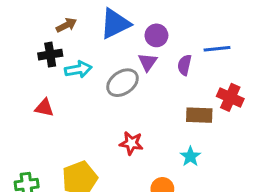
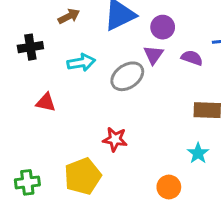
black cross: (50, 55) -> (30, 47), moved
purple semicircle: (185, 65) -> (192, 58), turned 96
red star: (131, 143) -> (115, 139), moved

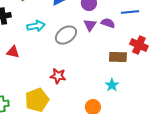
purple triangle: (153, 55) -> (90, 25), moved

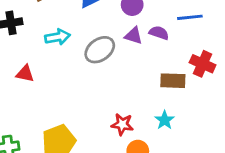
purple triangle: (90, 25) -> (134, 36), turned -48
red star: (58, 76) -> (122, 124), moved

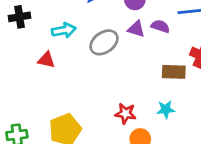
red triangle: (25, 74) -> (46, 60), moved
cyan star: (165, 120) -> (166, 109), turned 30

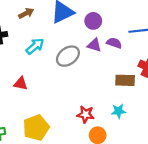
cyan arrow: (64, 30) -> (35, 46), turned -30
red triangle: (46, 60) -> (21, 84), moved

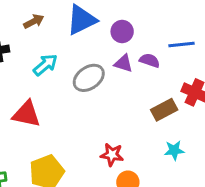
brown rectangle: (125, 80) -> (164, 110), turned -30
red triangle: (21, 84) -> (26, 114), size x1.5
cyan star: (119, 111) -> (174, 150), moved

